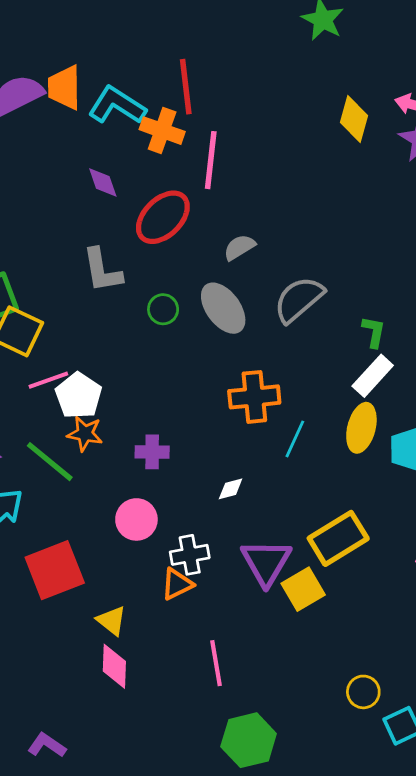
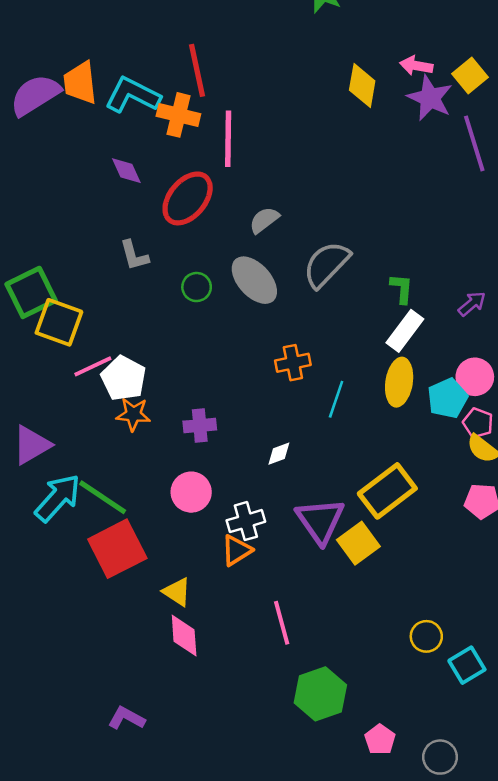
gray L-shape: (102, 270) -> (134, 255), size x0.7
orange cross: (254, 397) -> (293, 363), size x0.7
green line: (50, 462) -> (103, 497), moved

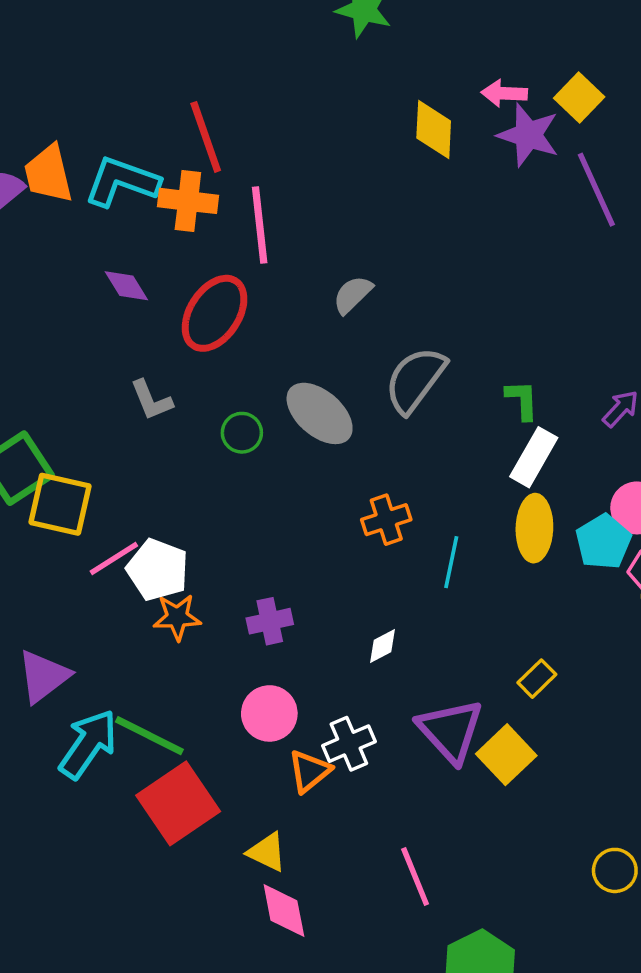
gray semicircle: (264, 220) -> (353, 295), moved
yellow rectangle: (387, 491) -> (537, 679), size x0.5
orange triangle: (236, 550) -> (309, 771), moved

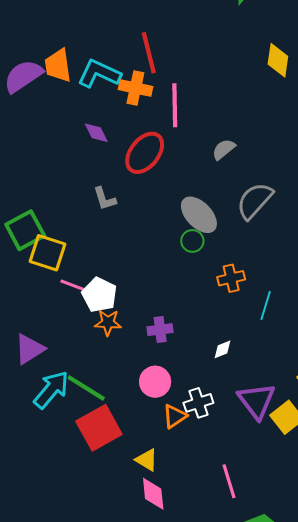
green circle: (242, 433) -> (192, 241), moved
pink line: (114, 559) -> (75, 286), turned 48

